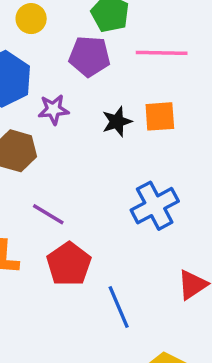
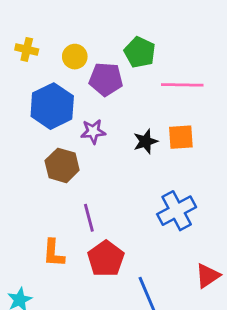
purple pentagon: (89, 56) -> (106, 79), moved
purple line: (48, 214) -> (89, 218), turned 44

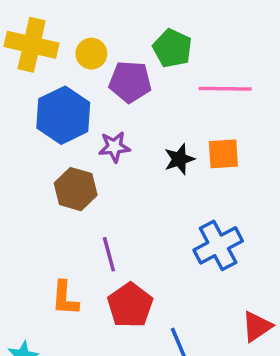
yellow cross: (27, 49) -> (32, 45), size x1.8

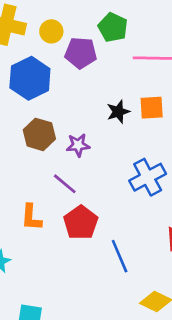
purple star: (114, 147) -> (78, 145), moved
purple line: (109, 254) -> (65, 184), turned -35

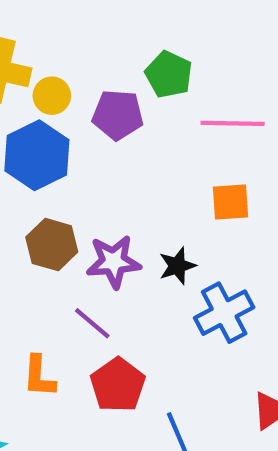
yellow circle: (51, 31) -> (52, 96), moved
black star: (118, 112) -> (177, 266), moved
purple star: (78, 145) -> (113, 262), size x1.4

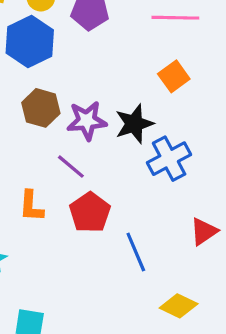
orange square: (230, 202) -> (174, 76), turned -32
black star: (177, 266) -> (134, 124), size x1.4

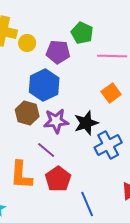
blue hexagon: (30, 41) -> (44, 85), moved
orange L-shape: (31, 206) -> (21, 175), size x1.4

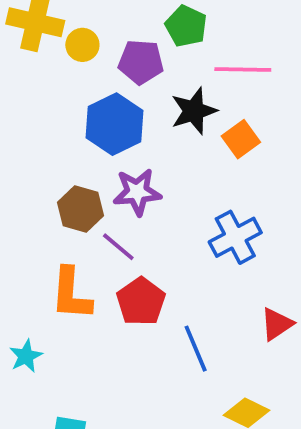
brown hexagon: (27, 113) -> (81, 209), moved
black star: (86, 123) -> (194, 111), moved

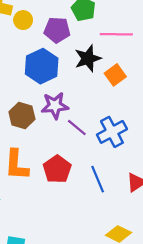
purple line: (118, 247) -> (77, 128), moved
blue line: (196, 349) -> (98, 179), moved

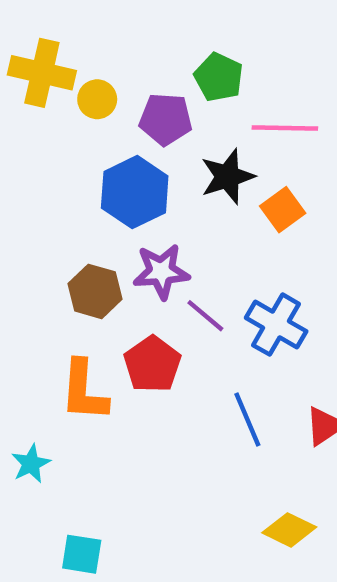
blue cross: (112, 132) -> (276, 325), turned -32
red pentagon: (57, 169) -> (152, 364), moved

